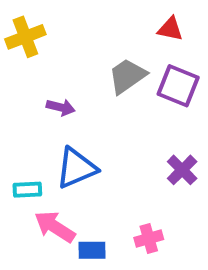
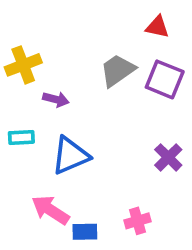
yellow cross: (25, 37) -> (23, 65), moved
cyan rectangle: (27, 190) -> (21, 137), moved

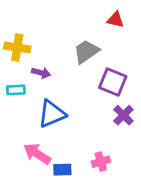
yellow cross: (23, 65) -> (17, 48), turned 30
purple square: (165, 79) -> (113, 82), moved
cyan rectangle: (21, 137) -> (16, 90), moved

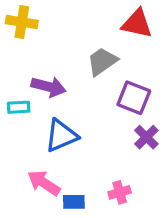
red triangle: (115, 20) -> (137, 24), size x1.5
yellow cross: (17, 48) -> (22, 22), moved
purple arrow: (41, 73) -> (49, 87), size x1.5

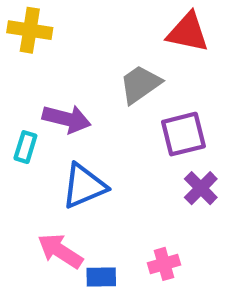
purple square: (134, 98) -> (183, 134), turned -36
cyan rectangle: (19, 107) -> (25, 147), turned -70

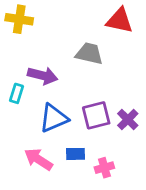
gray trapezoid: (140, 84) -> (89, 54), turned 48
purple square: (183, 134) -> (96, 115), moved
blue rectangle: (101, 277) -> (76, 154), moved

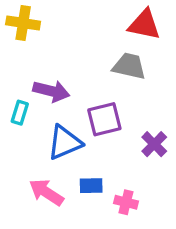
gray trapezoid: (89, 54) -> (129, 66), moved
purple square: (96, 115) -> (104, 119), moved
pink cross: (104, 168) -> (126, 202), turned 30

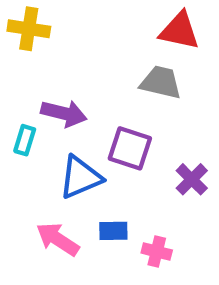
purple square: (104, 119) -> (130, 148), turned 32

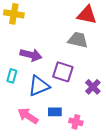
cyan rectangle: (25, 140) -> (12, 76), moved

